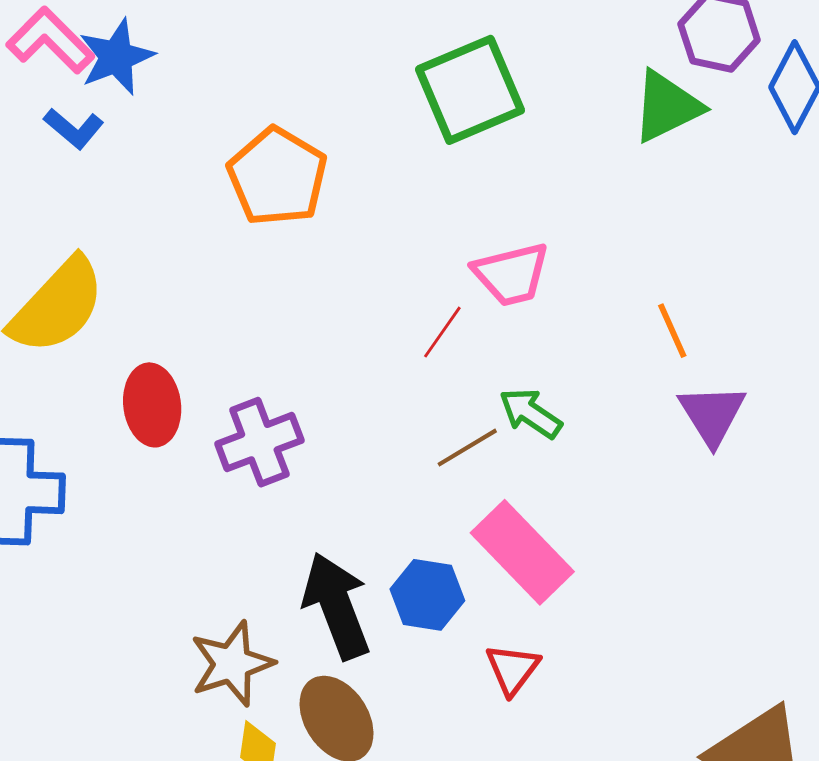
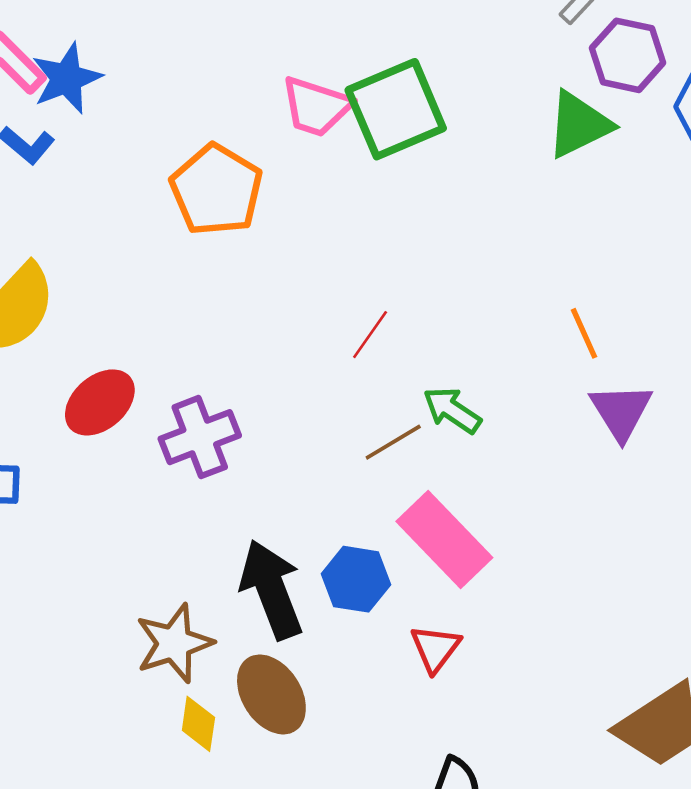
pink trapezoid: (511, 274) -> (316, 107), moved, turned 32
red ellipse: (152, 405) -> (100, 402), turned 56

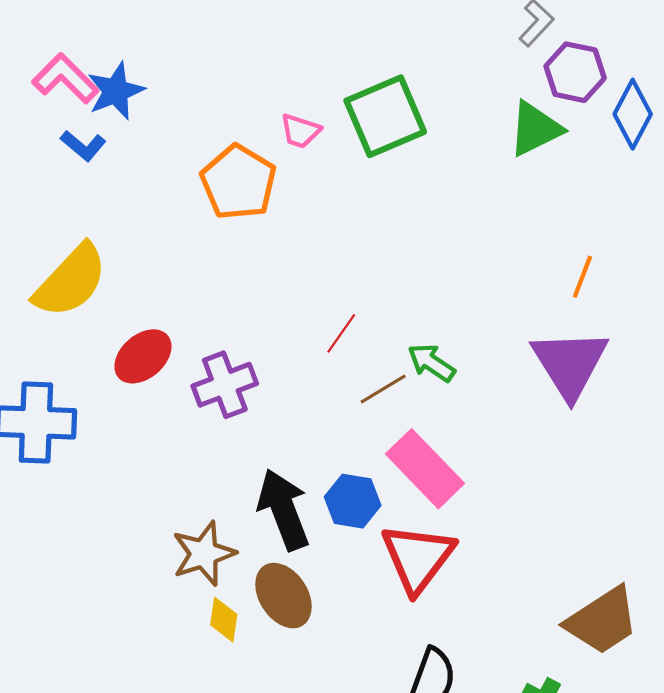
pink trapezoid: (316, 107) -> (300, 131), moved, size x0.7
orange line: (584, 333) -> (582, 277), moved, turned 45
red line: (370, 335) -> (341, 333), moved
purple triangle: (621, 411) -> (570, 364), size x1.5
red triangle: (435, 648) -> (418, 558), size x1.8

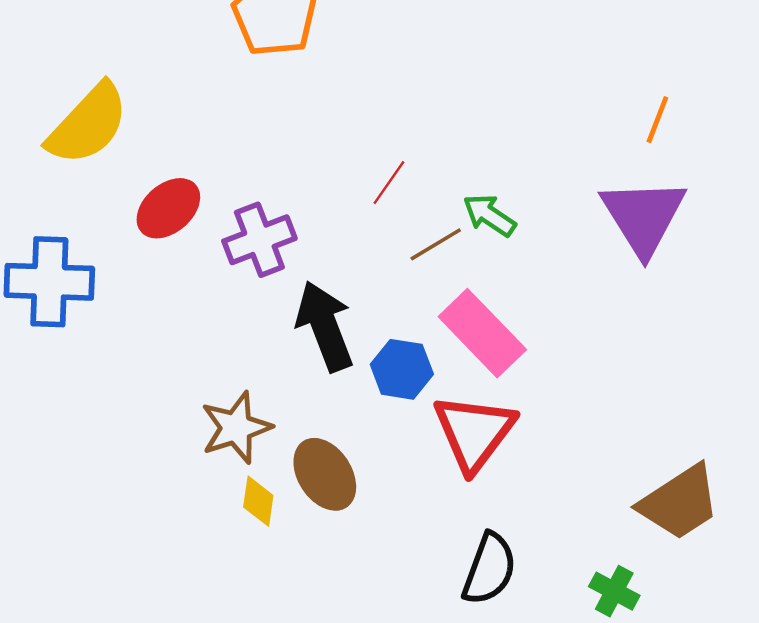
black arrow: (283, 510) -> (325, 326), moved

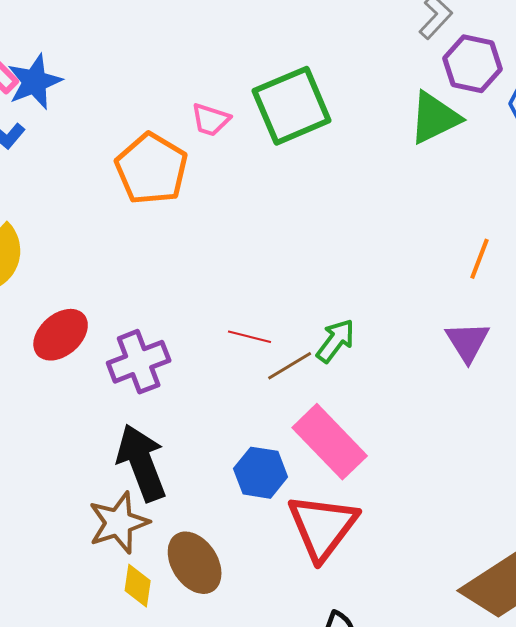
red line: (389, 183) -> (250, 337), moved, turned 69
green arrow: (489, 215) -> (336, 341), turned 93
purple triangle: (643, 216) -> (468, 342), size x0.6
black arrow: (325, 326) -> (142, 463), moved

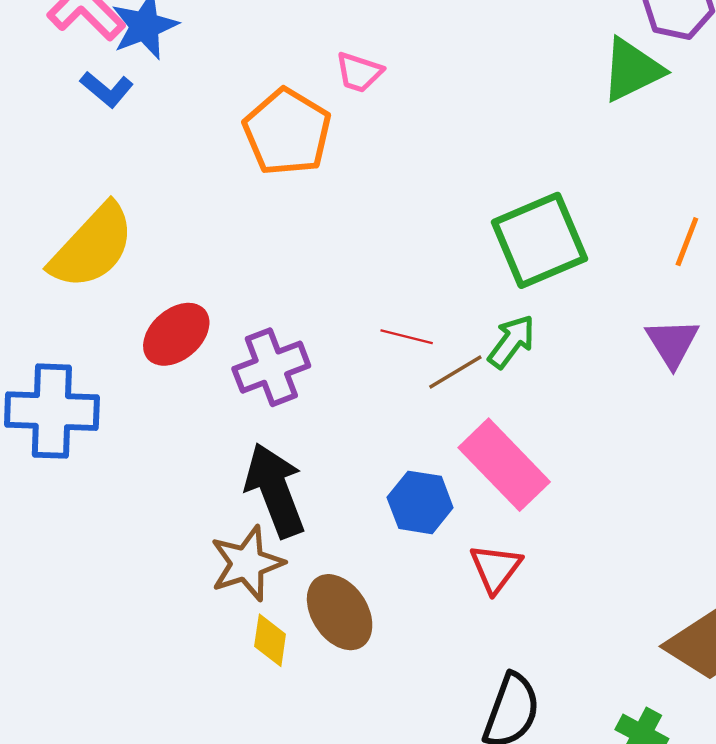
green square: (292, 106) -> (539, 240), moved
red triangle: (323, 527) -> (496, 568), size x0.6

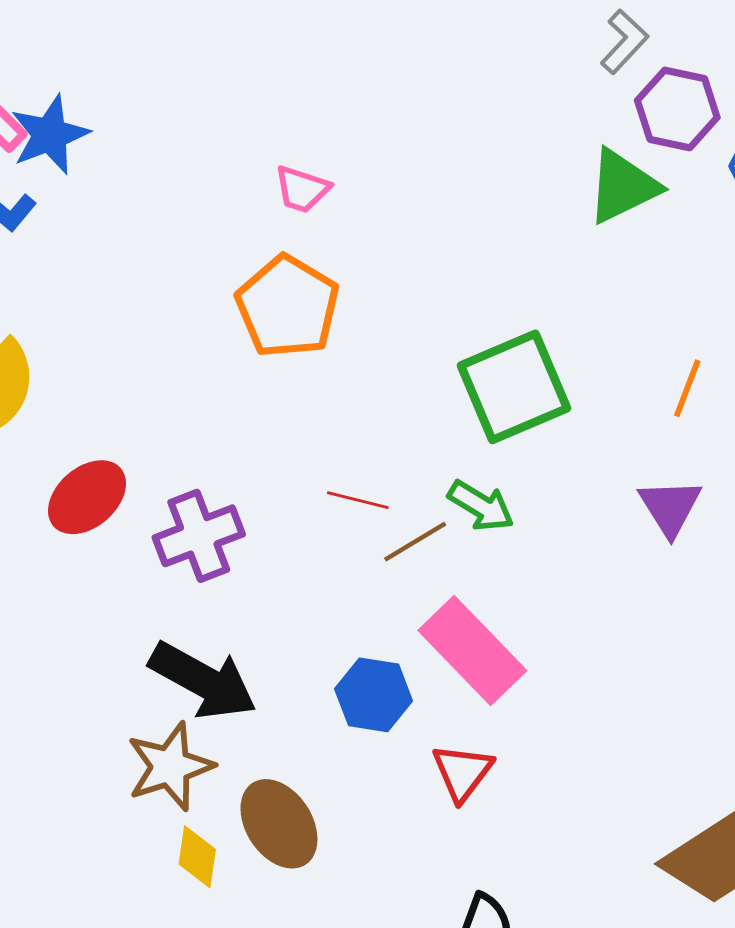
orange pentagon: (287, 132) -> (288, 307), moved
green arrow: (511, 342) -> (481, 506), turned 84
black arrow: (275, 490) -> (203, 681), turned 140

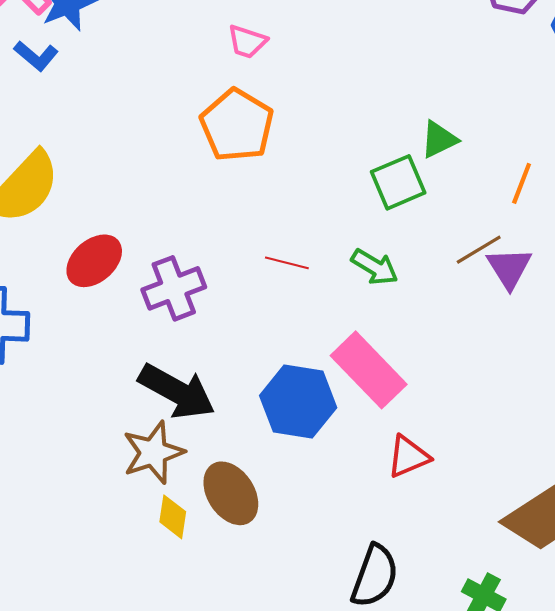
green triangle: (623, 186) -> (439, 139), moved, size x0.7
green square: (514, 387) -> (398, 182), size x0.7
brown line: (415, 542) -> (479, 250), moved
blue hexagon: (374, 695) -> (298, 402), size x1.4
red triangle: (462, 772) -> (408, 457), moved, turned 30

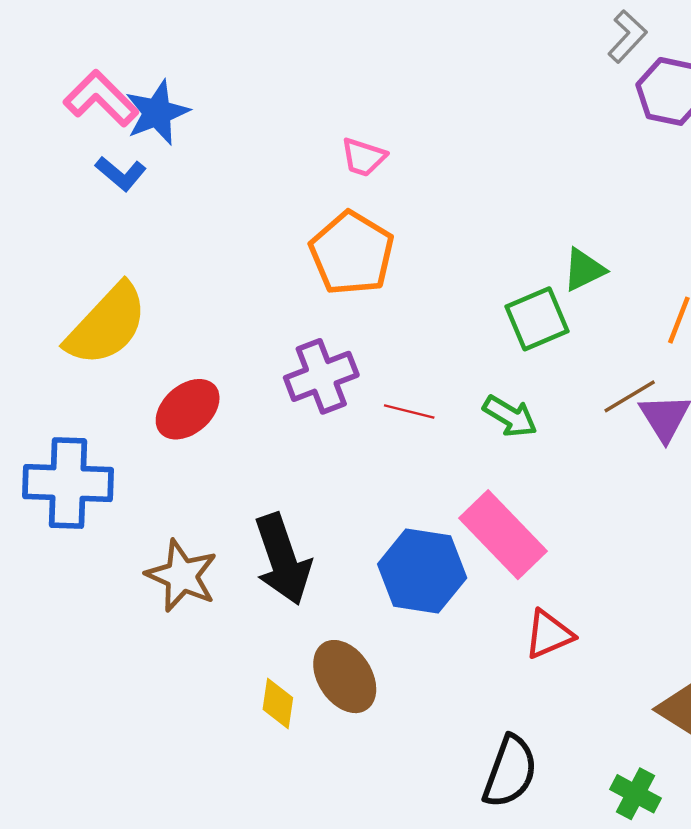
purple cross: (174, 288) -> (321, 376), moved
black arrow: (177, 391) -> (283, 559), turned 42
brown star: (153, 453) -> (182, 576), moved, turned -30

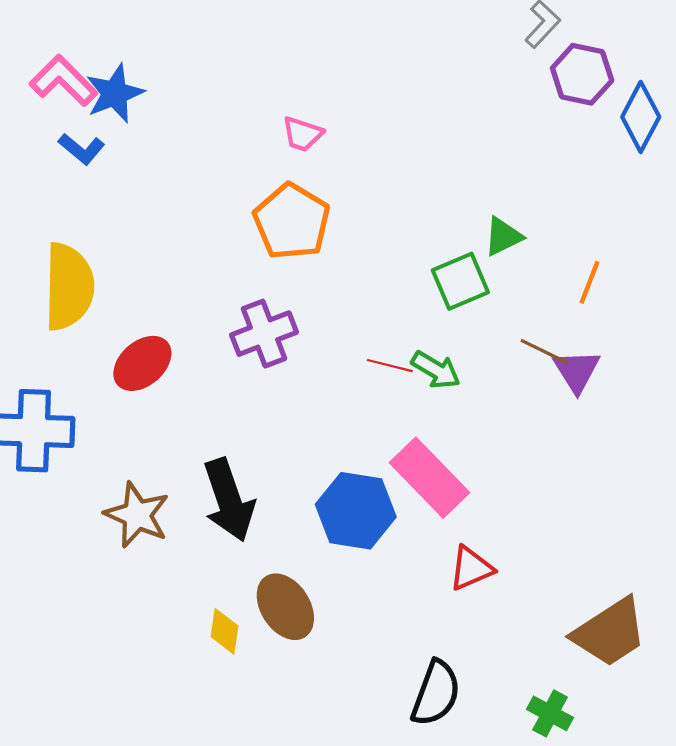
yellow semicircle: (107, 325) -> (69, 287), turned -42
brown line: (630, 396) -> (545, 352), turned 57
red line: (409, 412) -> (390, 366), moved

